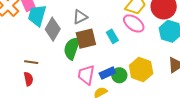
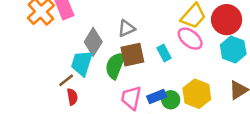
cyan trapezoid: (37, 15) -> (82, 63), moved
brown line: (31, 62) -> (66, 80), turned -48
red semicircle: (28, 79) -> (72, 97), moved

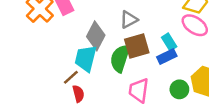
blue rectangle: (157, 97) -> (167, 57), moved

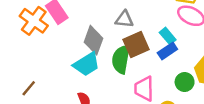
gray triangle: (129, 20) -> (124, 19), turned 42
cyan trapezoid: (86, 59) -> (87, 64), turned -128
brown line: (71, 77) -> (29, 88), moved

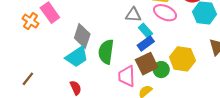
gray triangle: (124, 19) -> (133, 15), moved
orange cross: (34, 21) -> (31, 21), size x0.7
brown square: (136, 45) -> (147, 64), moved

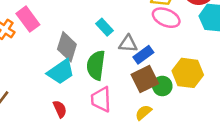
gray triangle: (133, 15) -> (128, 44), moved
cyan rectangle: (146, 31) -> (104, 27), moved
pink trapezoid: (127, 76) -> (101, 99), moved

